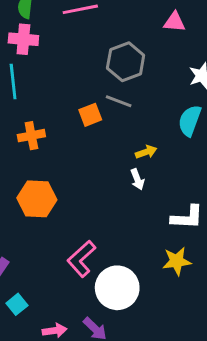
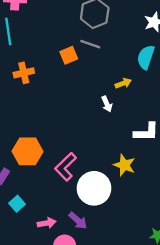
yellow arrow: (146, 152) -> (123, 83), moved
orange hexagon: (37, 199) -> (27, 151), moved
yellow star: (177, 261) -> (124, 165), moved, turned 30

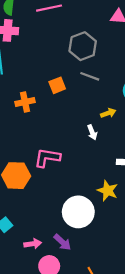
gray line: (90, 44) -> (90, 76), moved
orange cross: (24, 73) -> (25, 102), moved
pink L-shape: (66, 167) -> (47, 158), moved, turned 52

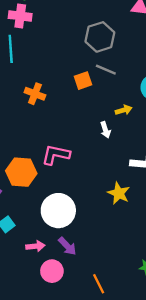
orange square: (57, 85) -> (83, 81), moved
orange cross: (25, 102) -> (35, 94), turned 30
white circle: (78, 212) -> (58, 211), moved

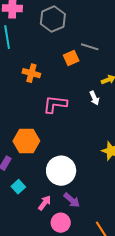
gray hexagon: (100, 37) -> (53, 19), moved
pink L-shape: (56, 155) -> (55, 104), moved
pink arrow: (35, 246) -> (45, 203), turned -42

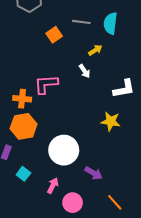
gray line: (90, 47) -> (81, 22), moved
orange cross: (31, 73) -> (22, 99), moved
purple arrow: (72, 200) -> (94, 173), moved

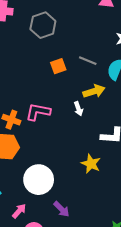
yellow arrow: (95, 50) -> (94, 91), size x1.5

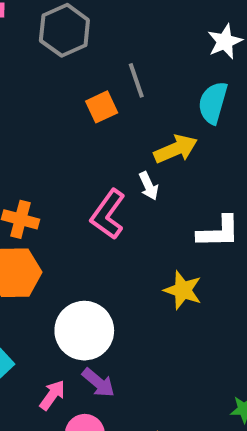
gray line: (88, 61) -> (136, 80), moved, turned 54
pink L-shape: (38, 112) -> (108, 214), moved, turned -60
purple arrow: (61, 209) -> (98, 383), moved

